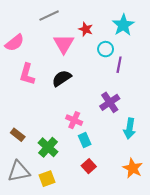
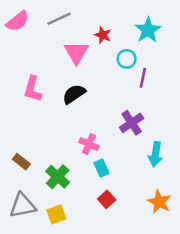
pink semicircle: (15, 43) -> (18, 21), moved

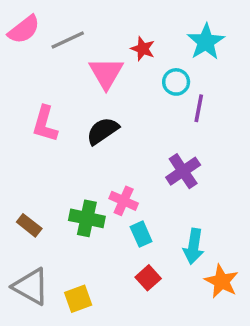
gray line: (59, 19) -> (68, 40), moved
cyan arrow: (155, 154) -> (194, 246), moved
green cross: (58, 177) -> (87, 218), moved, turned -30
gray triangle: (23, 206) -> (31, 287), turned 40

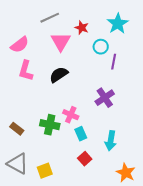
pink semicircle: (24, 30) -> (20, 45), moved
gray line: (68, 40) -> (50, 18), moved
orange star: (222, 281) -> (126, 173), moved

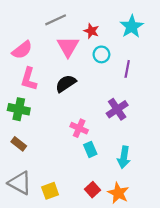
cyan circle: (101, 47) -> (101, 54), moved
green cross: (50, 125) -> (19, 109), moved
red square: (85, 159) -> (93, 190), moved
orange star: (126, 173) -> (118, 193), moved

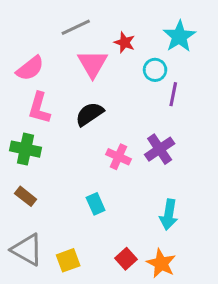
cyan circle: (101, 54) -> (155, 70), moved
pink cross: (79, 128) -> (118, 157), moved
cyan rectangle: (90, 149) -> (96, 204), moved

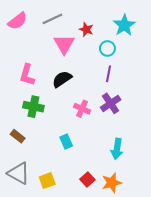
pink semicircle: (30, 68) -> (18, 21), moved
purple line: (173, 94) -> (108, 74), moved
green cross: (26, 149) -> (33, 107), moved
orange star: (161, 263) -> (112, 183), turned 30

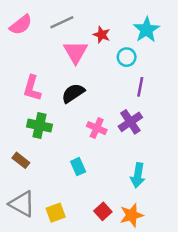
purple line: (108, 74) -> (140, 87), moved

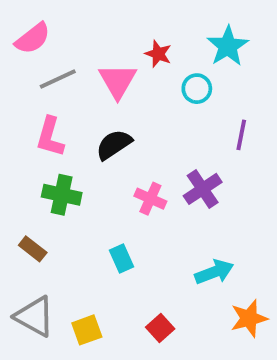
gray line: (62, 22) -> (58, 79), moved
purple line: (140, 87) -> (241, 135), moved
cyan arrow: (138, 175) -> (214, 272), turned -120
orange star: (132, 215) -> (249, 318), moved

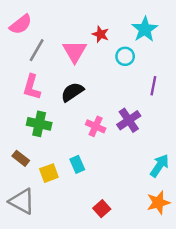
gray line: (58, 79) -> (37, 50), turned -35
cyan arrow: (214, 272) -> (159, 166), moved, turned -35
yellow square: (87, 330) -> (49, 173), moved

